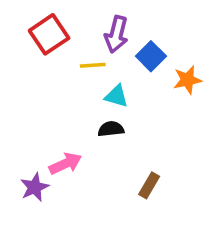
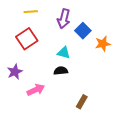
red square: (49, 34) -> (27, 39), moved
yellow line: (93, 65) -> (31, 12), moved
purple star: (35, 187) -> (15, 72), moved

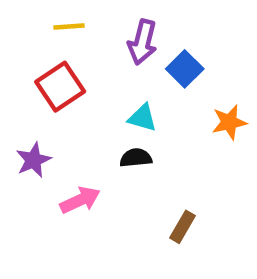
orange star: (103, 44) -> (229, 122), moved

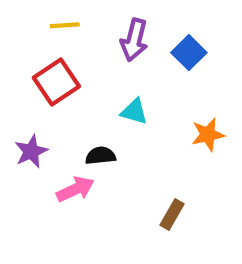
blue square: (185, 69) -> (189, 53), moved
orange star: (229, 122) -> (208, 135), moved
black semicircle: (136, 158) -> (101, 156), moved

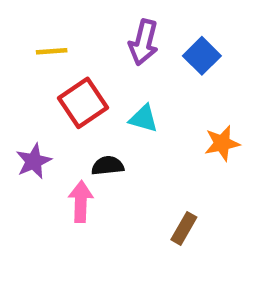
yellow line: (65, 25) -> (52, 51), moved
red square: (56, 82) -> (83, 103), moved
pink arrow: (75, 189) -> (81, 202), turned -63

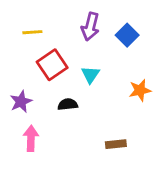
cyan triangle: (144, 119) -> (90, 75), turned 48
pink arrow: (81, 202) -> (31, 138), moved
brown rectangle: (184, 228) -> (116, 144), turned 54

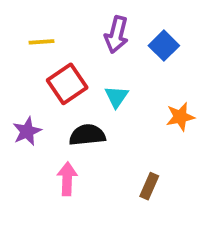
black semicircle: (68, 104) -> (87, 135), size x1.4
pink arrow: (31, 138) -> (67, 179), moved
brown rectangle: (116, 144) -> (149, 186), turned -60

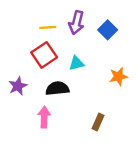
yellow line: (42, 42) -> (48, 27), moved
cyan triangle: (116, 97) -> (76, 63), turned 42

